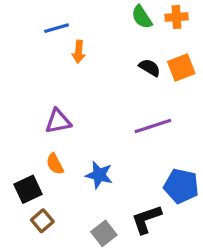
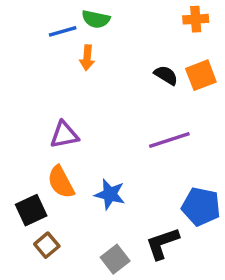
green semicircle: (142, 17) -> (96, 19), moved, turned -45
orange semicircle: (55, 164) -> (61, 182), size x1.4

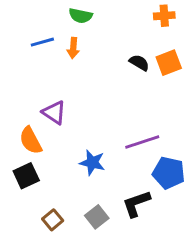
blue line: (63, 31) -> (42, 42), moved
purple triangle: (64, 135) -> (54, 113), turned 45
purple line: (169, 140) -> (142, 142), moved
orange semicircle: (61, 182) -> (31, 140), moved
brown square: (47, 245) -> (53, 220), moved

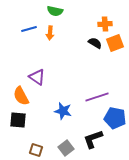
orange cross: (164, 16) -> (105, 24), moved
black square: (26, 176) -> (18, 120), turned 30
brown square: (53, 220) -> (36, 150), turned -32

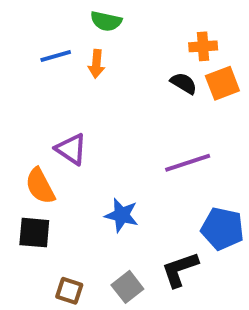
purple line: (97, 97) -> (188, 163), moved

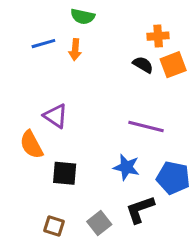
purple line: (188, 163) -> (146, 127), turned 32
blue star: (122, 215) -> (126, 167), moved
black square: (34, 233) -> (65, 173), moved

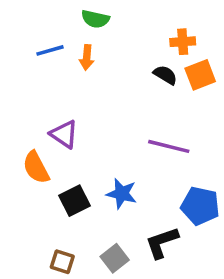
blue star: (126, 167) -> (122, 194), moved
black square: (65, 173) -> (74, 201), turned -32

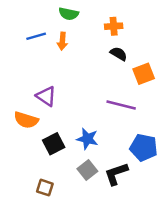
orange cross: (183, 42) -> (114, 26), moved
orange square: (200, 75) -> (144, 74), moved
orange semicircle: (36, 167) -> (26, 120), turned -45
gray square: (115, 258) -> (87, 170), moved

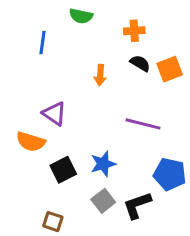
blue line: (36, 36) -> (42, 43), turned -66
orange arrow: (62, 41) -> (100, 75), moved
orange square: (144, 74) -> (170, 69), moved
blue star: (87, 139) -> (103, 164), turned -30

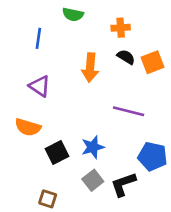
orange arrow: (100, 75) -> (90, 68), size x1.5
purple triangle: (54, 114) -> (40, 86), moved

